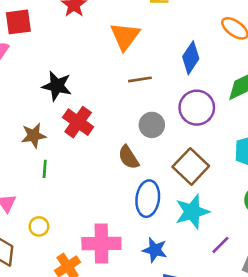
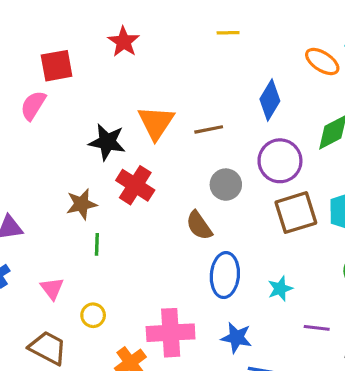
orange triangle: (125, 36) -> (156, 123), moved
brown square: (191, 166) -> (296, 213), moved, turned 32
cyan star: (192, 212) -> (280, 289), size x0.6
purple line: (220, 245) -> (317, 328), turned 54

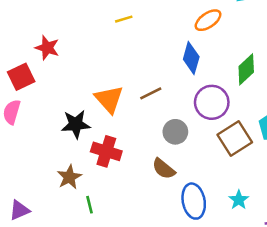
yellow line: (228, 33) -> (124, 19), moved
red star: (124, 42) -> (47, 48), moved
orange ellipse: (322, 62) -> (208, 20), moved, turned -52

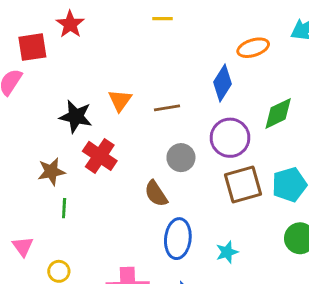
orange triangle: (109, 99) -> (120, 100), size x0.7

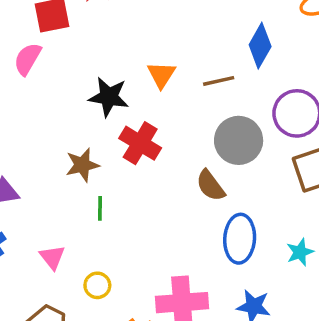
blue diamond: (222, 83) -> (260, 46), moved
gray circle: (181, 158) -> (239, 140), size x1.4

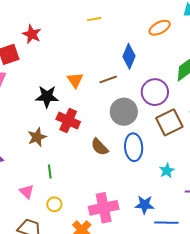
brown semicircle: (210, 186) -> (100, 147), moved
green line: (100, 208) -> (50, 171), moved
blue ellipse: (240, 239) -> (134, 147), moved

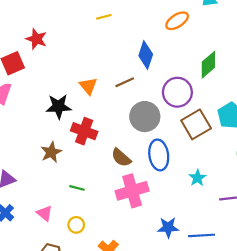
green line: (50, 171) -> (77, 188), moved, turned -64
blue star: (145, 205) -> (168, 227), moved
pink cross: (104, 208) -> (132, 191), moved

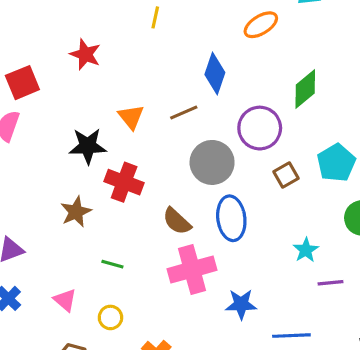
yellow line: (104, 17) -> (155, 17), turned -64
red star: (36, 39) -> (85, 54), moved
brown square: (196, 124) -> (286, 175), size x0.6
cyan star: (197, 178) -> (306, 250), moved
blue star: (168, 227) -> (241, 304), moved

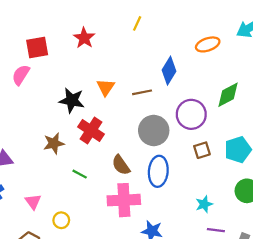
green line: (112, 264) -> (80, 174), moved

